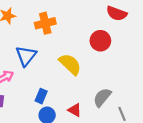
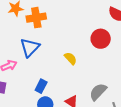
orange cross: (45, 23) -> (36, 18), moved
yellow semicircle: (70, 64) -> (71, 58), size x0.6

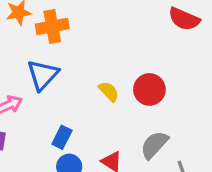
red circle: (101, 39) -> (149, 89), moved

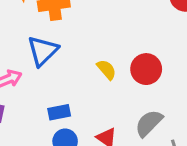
blue rectangle: (62, 137) -> (59, 112), turned 50

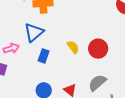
blue rectangle: (59, 112) -> (44, 56), moved, turned -64

